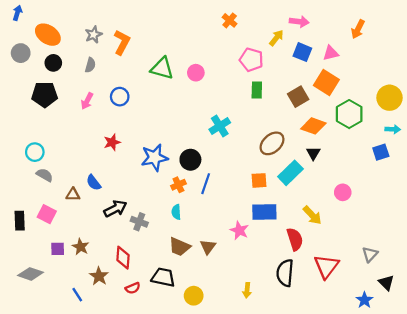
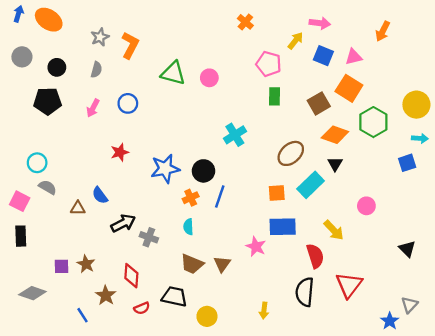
orange ellipse: (48, 35) -> (49, 20), moved
pink square: (47, 214) -> (20, 201), moved
gray triangle: (370, 254) -> (409, 305), moved
black triangle: (386, 283) -> (407, 249), moved

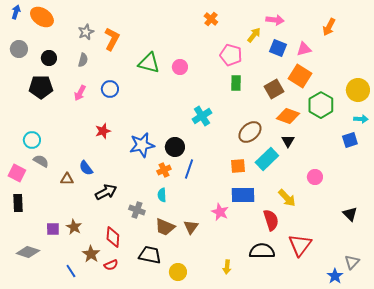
gray cross: (149, 237) -> (137, 210), moved
black semicircle: (305, 292) -> (262, 251), turned 85
red semicircle: (142, 308) -> (111, 265), moved

